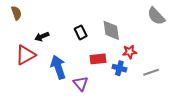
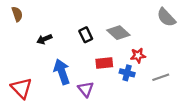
gray diamond: (111, 30) -> (118, 33), turned -40
red triangle: (26, 55) -> (21, 88), moved, turned -45

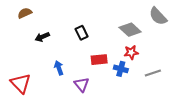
brown semicircle: (17, 14) -> (25, 13), moved, turned -96
gray diamond: (118, 33) -> (130, 30), moved
blue arrow: (62, 72) -> (59, 68), size x0.6

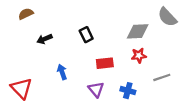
gray diamond: (130, 30) -> (138, 31), turned -45
blue cross: (121, 69) -> (128, 91), moved
purple triangle: (82, 84) -> (96, 89), moved

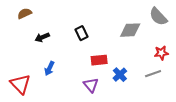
red star: (139, 55) -> (161, 53), moved
blue arrow: (62, 72) -> (49, 68), moved, turned -136
blue cross: (128, 91) -> (120, 75), moved, turned 32

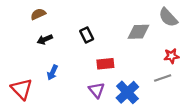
brown semicircle: (25, 13) -> (38, 14), moved
blue cross: (120, 75) -> (127, 92), moved, size x1.5

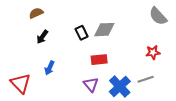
gray diamond: (138, 32) -> (104, 30), moved
black arrow: (45, 39) -> (42, 37), turned -32
red star: (171, 56) -> (153, 52), moved
gray line: (163, 78) -> (146, 79), moved

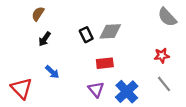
brown semicircle: (36, 13) -> (38, 14), turned -32
blue arrow: (49, 68) -> (52, 72), turned -72
gray line: (146, 79) -> (164, 84), moved, turned 70

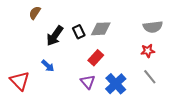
gray semicircle: (167, 17) -> (153, 27), moved, turned -54
black arrow: (45, 39) -> (55, 36), moved, size x1.5
red rectangle: (105, 63) -> (96, 58), turned -42

